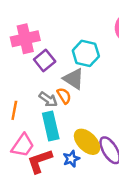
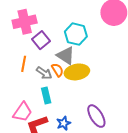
orange line: (14, 110) -> (24, 64), moved
cyan rectangle: (51, 126) -> (46, 96), size x0.7
yellow ellipse: (87, 142) -> (77, 72), moved, turned -55

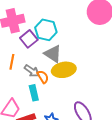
cyan hexagon: (76, 34) -> (46, 30), moved
orange semicircle: (57, 70) -> (43, 77), moved

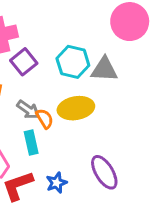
cyan hexagon: (46, 30) -> (73, 62), moved
gray triangle: (53, 54) -> (104, 69), moved, turned -30

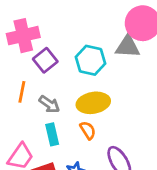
gray triangle: (104, 69) -> (128, 47), moved
orange semicircle: (45, 119) -> (88, 130), moved

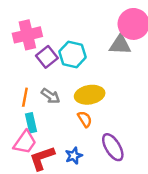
cyan hexagon: (91, 60) -> (73, 54), moved
orange line: (22, 92) -> (25, 97), moved
cyan rectangle: (52, 134) -> (31, 123), moved

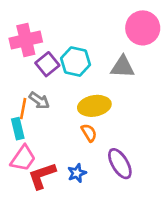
gray triangle: (120, 45) -> (123, 67), moved
gray arrow: (51, 96) -> (39, 100), moved
cyan rectangle: (31, 123) -> (18, 129), moved

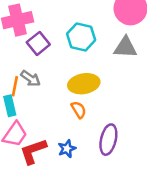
cyan hexagon: (76, 62) -> (81, 37), moved
gray triangle: (123, 67) -> (125, 47), moved
purple ellipse: (120, 164) -> (108, 140), turned 44

